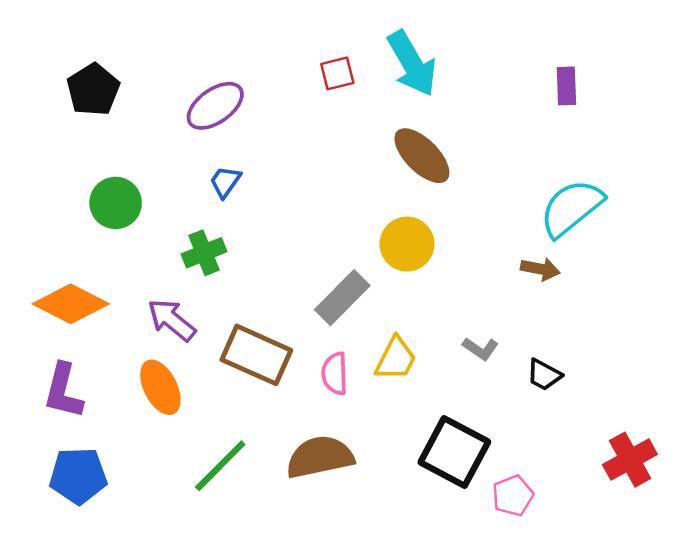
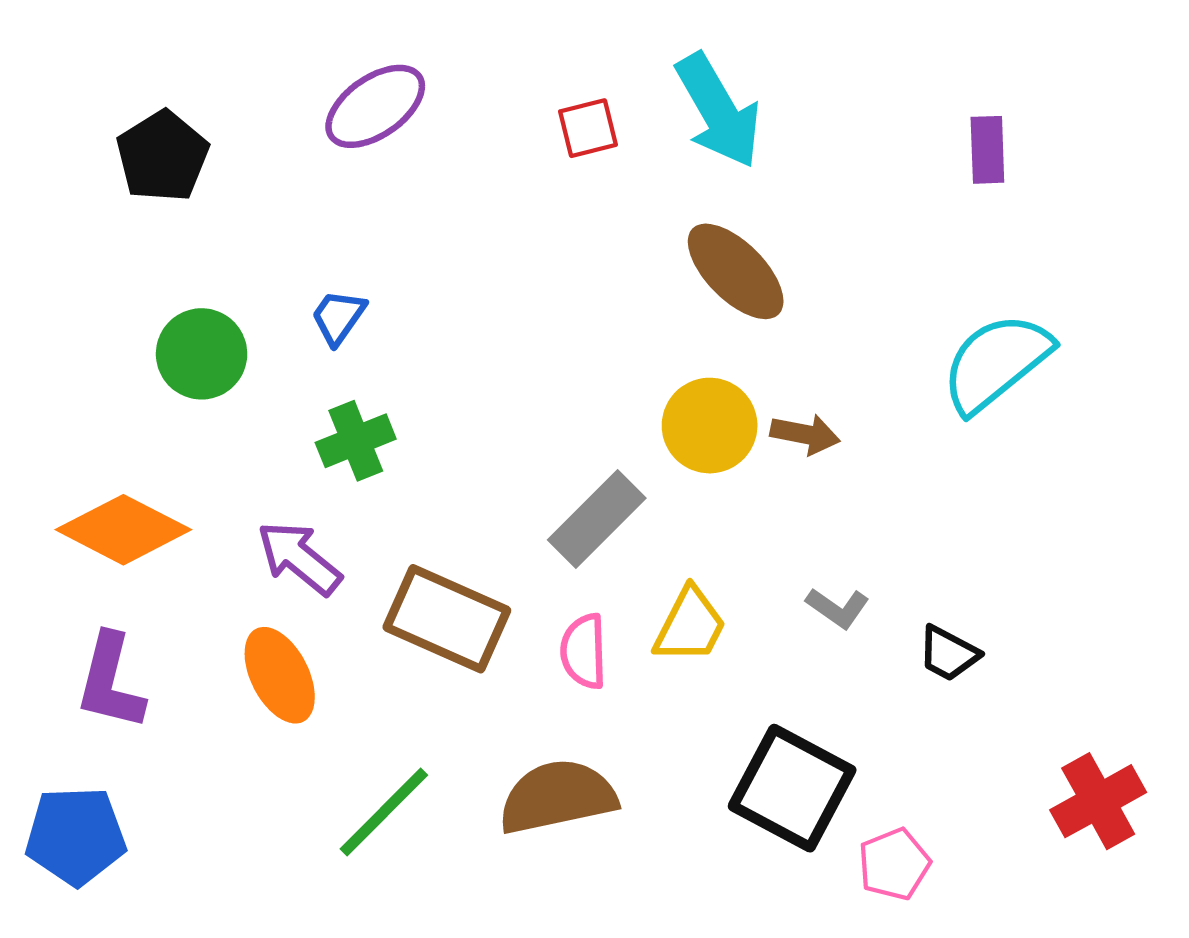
purple ellipse: (215, 106) -> (375, 106), moved
blue trapezoid: (225, 182) -> (338, 317), moved
brown arrow: (540, 269) -> (805, 434), moved
blue pentagon: (78, 476) -> (76, 836), moved

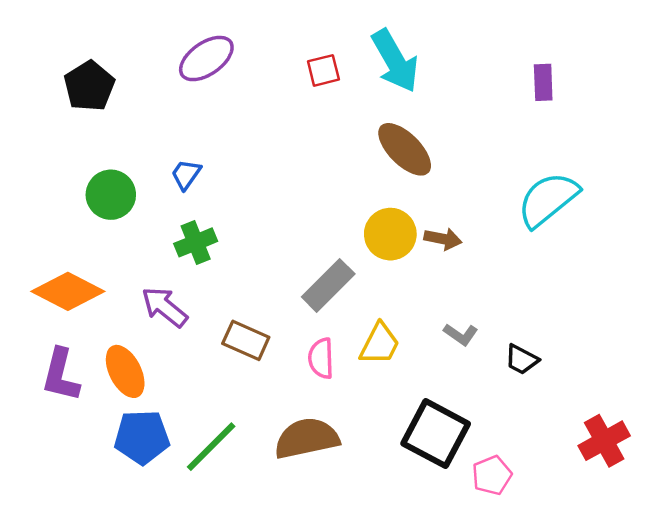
brown rectangle: (447, 619) -> (246, 340), size x0.7
orange ellipse: (280, 675) -> (125, 371), moved
blue pentagon: (76, 836) -> (142, 437), moved

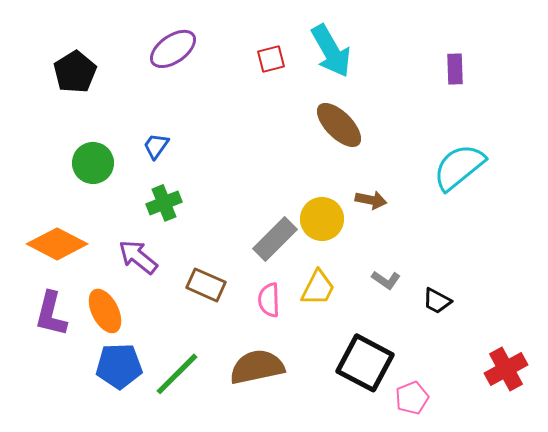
yellow circle: (390, 234) -> (322, 219), moved

